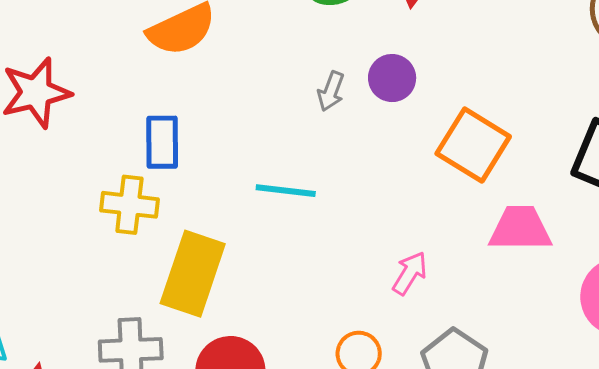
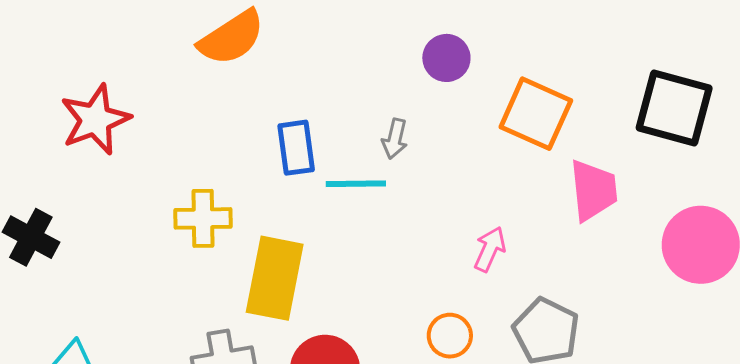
gray arrow: (331, 91) -> (395, 139), moved
blue rectangle: (162, 142) -> (296, 148), moved
pink trapezoid: (520, 229) -> (593, 190), turned 92

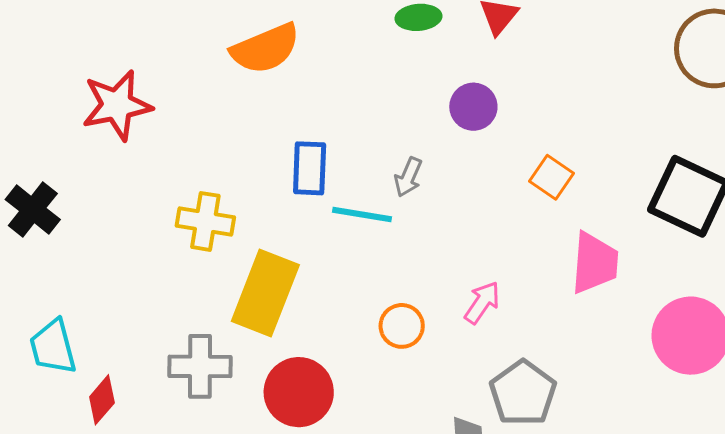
orange square: (536, 114) -> (551, 177), size x0.6
orange circle: (450, 336) -> (402, 326), moved

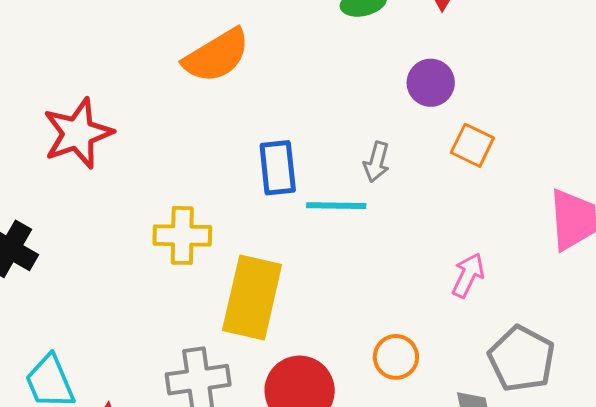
orange square: (551, 177) -> (472, 145), moved
orange circle: (402, 326) -> (396, 357), moved

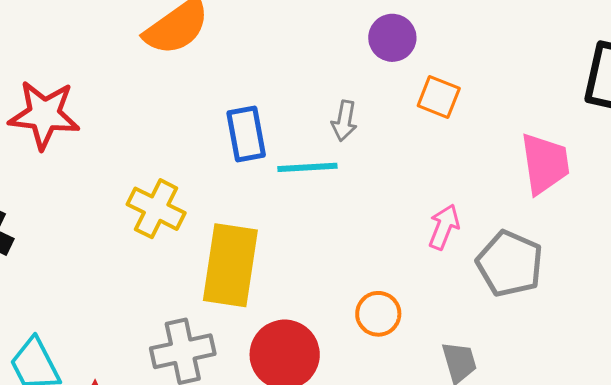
red star: (78, 133) -> (44, 115), turned 30
yellow cross: (182, 235) -> (156, 209), turned 30
gray pentagon: (522, 359) -> (510, 264), moved

